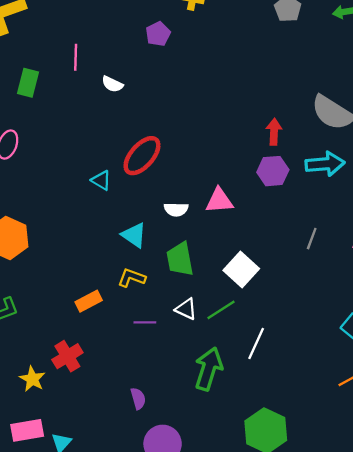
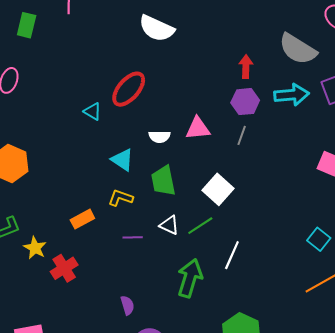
white semicircle: (112, 84) -> (157, 28), moved, size x1.8
gray line: (312, 239) -> (242, 135), moved
yellow star: (32, 379) -> (35, 248), moved

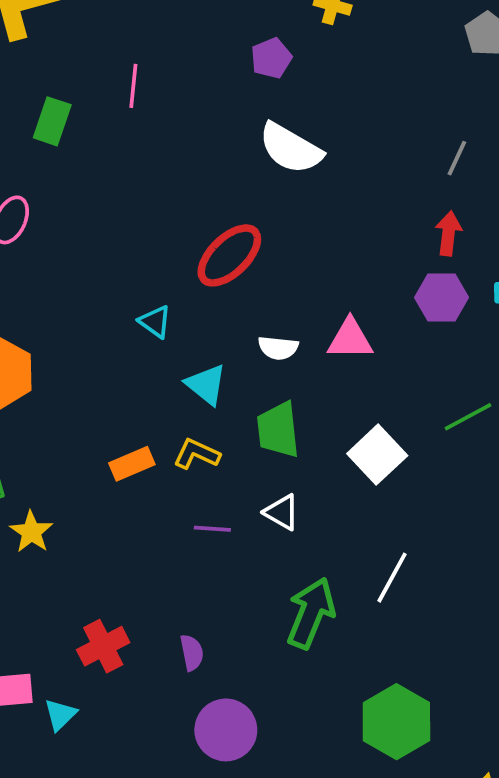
cyan triangle: (93, 111) -> (155, 322), moved
gray line: (242, 135) -> (457, 158), moved
orange rectangle: (82, 219) -> (132, 464), moved
green line: (200, 226) -> (468, 417), moved
red cross: (64, 268) -> (103, 646), moved

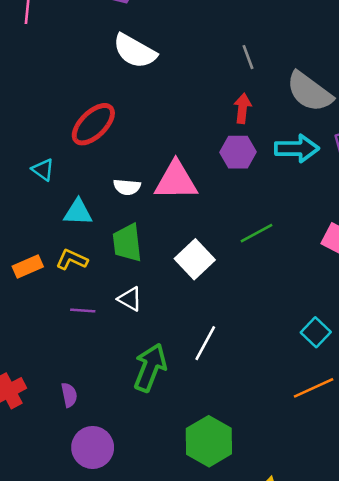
gray line: (457, 158) -> (248, 57), turned -45
pink triangle: (350, 339) -> (176, 181), size x1.4
cyan triangle: (206, 385) -> (78, 212), turned -36

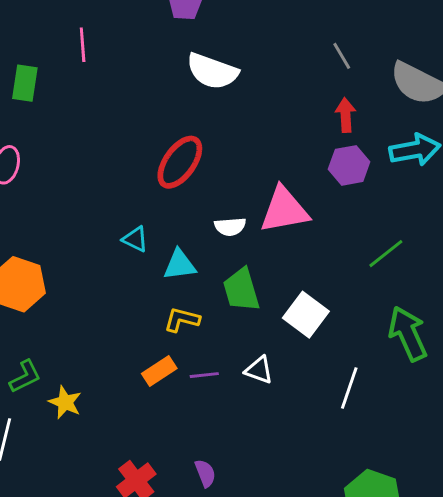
cyan triangle: (43, 170) -> (135, 239), moved
white square: (195, 259) -> (306, 315), moved
orange rectangle: (28, 266) -> (159, 371), moved
white triangle: (130, 299) -> (259, 370), moved
green arrow: (150, 368) -> (408, 334), moved, turned -36

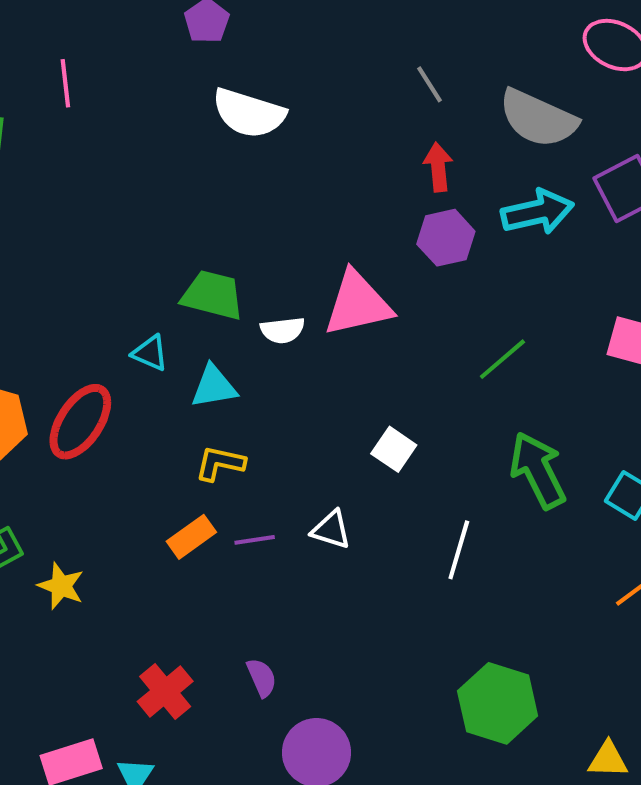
red ellipse: (180, 162) -> (80, 422), moved
green trapezoid: (241, 290) -> (213, 295), moved, turned 123
white square: (306, 315) -> (394, 449), size x0.7

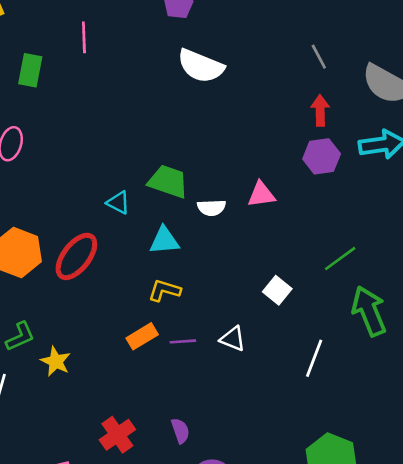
pink triangle: (358, 304) -> (261, 194), size x0.6
cyan triangle: (150, 353) -> (118, 203), moved
green line: (502, 359) -> (340, 259), moved

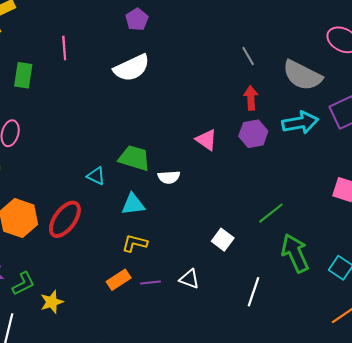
white semicircle: (201, 66) -> (132, 68), moved, turned -45
pink triangle: (261, 194) -> (206, 140), moved, turned 45
yellow star: (56, 361) -> (52, 302), turned 30

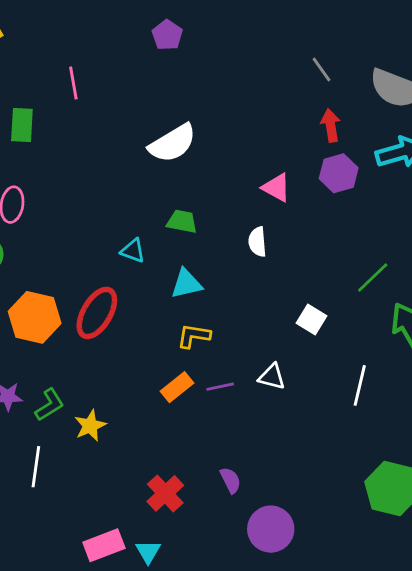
white semicircle: (132, 68) -> (173, 143), moved
green trapezoid: (134, 158) -> (182, 222), size x0.7
white semicircle: (169, 177) -> (257, 242), moved, turned 95

